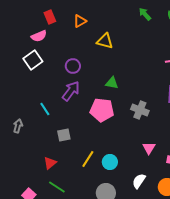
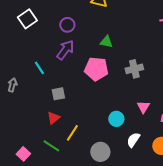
gray cross: (140, 110) -> (134, 69), turned -36
yellow line: (88, 159) -> (72, 133), moved
cyan circle: (110, 162) -> (116, 119), moved
red triangle: (50, 163) -> (53, 118), moved

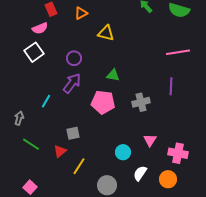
cyan line: (39, 68) -> (46, 101), turned 64
gray square: (58, 94) -> (73, 133), moved
green line: (51, 146) -> (31, 144), moved

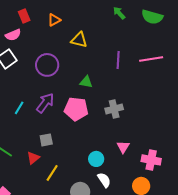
purple circle: (74, 58) -> (47, 65), size x1.5
purple arrow: (72, 83) -> (45, 103), moved
purple line: (171, 86) -> (118, 60), moved
white semicircle: (140, 173) -> (104, 180), moved, turned 112

